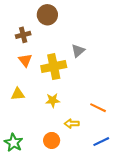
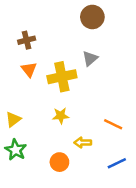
brown circle: (47, 15) -> (92, 17), moved
yellow triangle: (18, 94) -> (13, 119), moved, turned -32
green star: (14, 143) -> (16, 150), moved

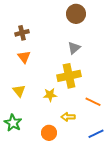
yellow cross: (62, 77) -> (69, 76), moved
yellow triangle: (13, 119) -> (19, 91), moved, turned -32

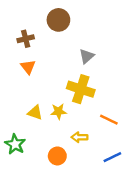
brown circle: (76, 14) -> (58, 20), moved
yellow cross: (69, 76) -> (81, 89), turned 30
yellow triangle: (19, 91) -> (35, 113), moved, turned -32

